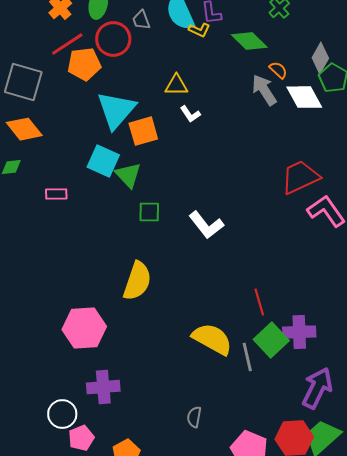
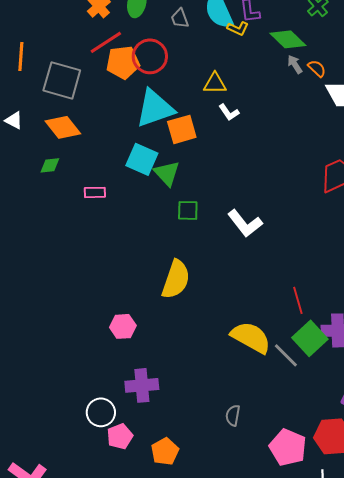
red circle: (113, 39) -> (150, 56), moved
gray arrow: (264, 90) -> (295, 64), moved, size x0.6
cyan triangle: (116, 110) -> (155, 108), turned 30
pink hexagon: (84, 328) -> (123, 326), size x0.6
gray line: (247, 357) -> (286, 355), turned -32

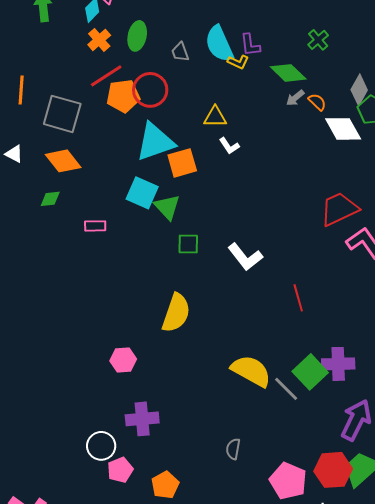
gray arrow: (295, 64) -> (295, 98), turned -96
red line: (298, 300) -> (298, 298), moved

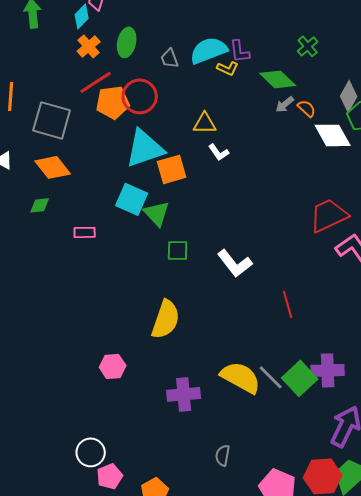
cyan semicircle: (219, 44) -> (209, 50), turned 93
gray line: (286, 389) -> (271, 377), moved
purple cross: (142, 419) -> (184, 394), moved

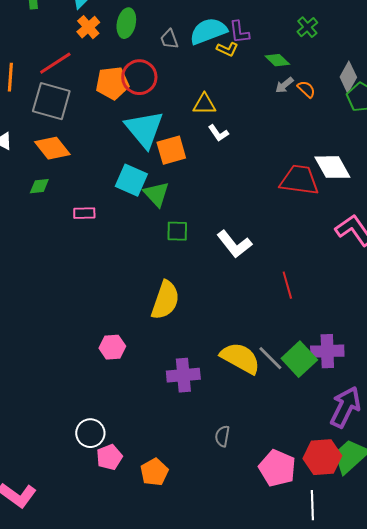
green diamond: (278, 79) -> (277, 60), size x0.7
red line: (96, 82) -> (55, 63), moved
white diamond: (333, 135) -> (332, 167), moved
cyan triangle: (145, 148) -> (144, 129), turned -51
red trapezoid: (329, 215) -> (299, 180), moved, turned 33

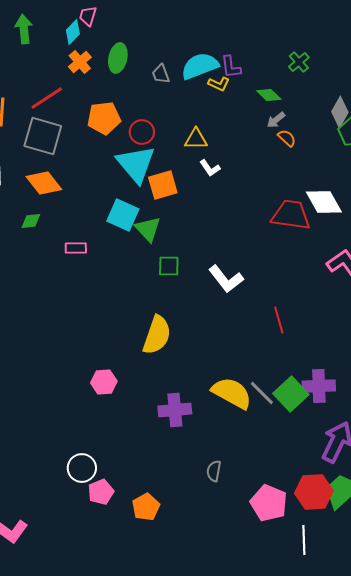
red circle: (139, 77) -> (142, 132), moved, size x0.7
orange semicircle: (306, 89) -> (287, 138), moved

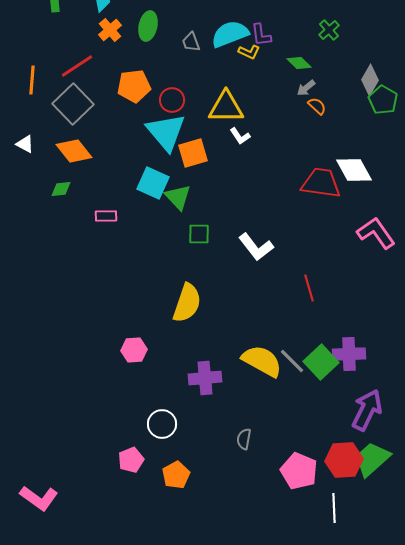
gray square: (43, 136) -> (73, 104), turned 30
yellow triangle: (196, 139) -> (226, 107), size x1.5
white circle: (82, 468) -> (162, 424), moved

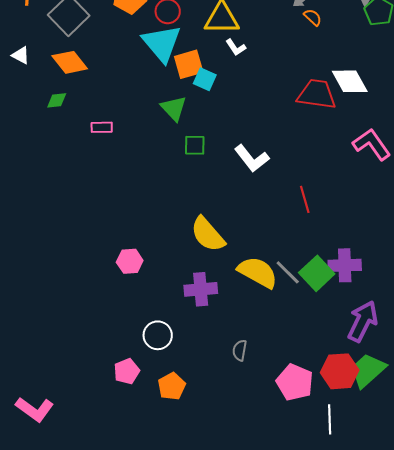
cyan square: (153, 183) -> (205, 79), moved, size x0.7
yellow semicircle: (187, 303) -> (208, 234), moved, turned 120

